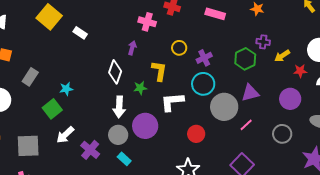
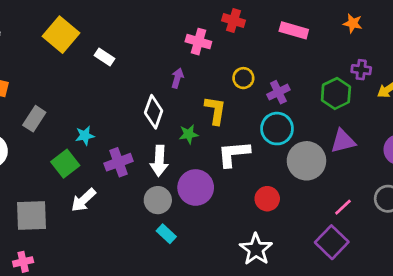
pink line: (246, 125) -> (343, 207), moved
purple cross: (90, 150) -> (119, 162), moved, turned 30

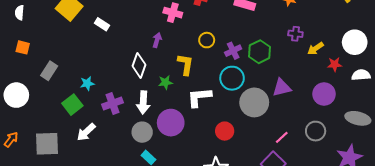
green hexagon: (336, 93) -> (260, 52), moved

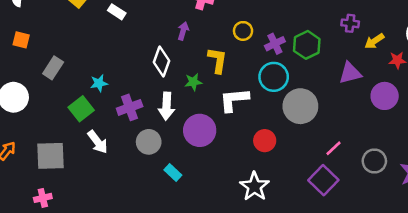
purple triangle: (282, 88) -> (350, 73), moved
gray circle: (316, 131) -> (374, 161), moved
white arrow: (86, 132) -> (98, 142), turned -84
gray circle: (142, 132) -> (149, 142), moved

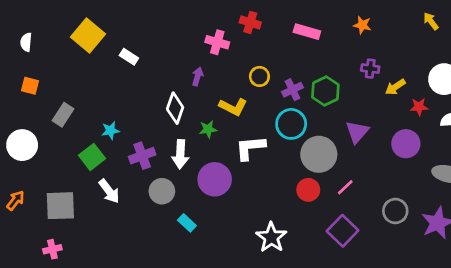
yellow L-shape: (218, 60) -> (233, 107), turned 108
purple triangle: (350, 73) -> (357, 132), moved, turned -35
red circle: (265, 141) -> (308, 190), moved
pink line: (334, 148) -> (345, 187), moved

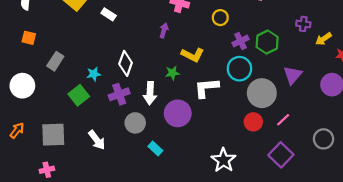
yellow circle: (259, 76) -> (220, 18), moved
white diamond: (175, 108) -> (126, 63), moved
white arrow: (109, 191) -> (97, 140), moved

